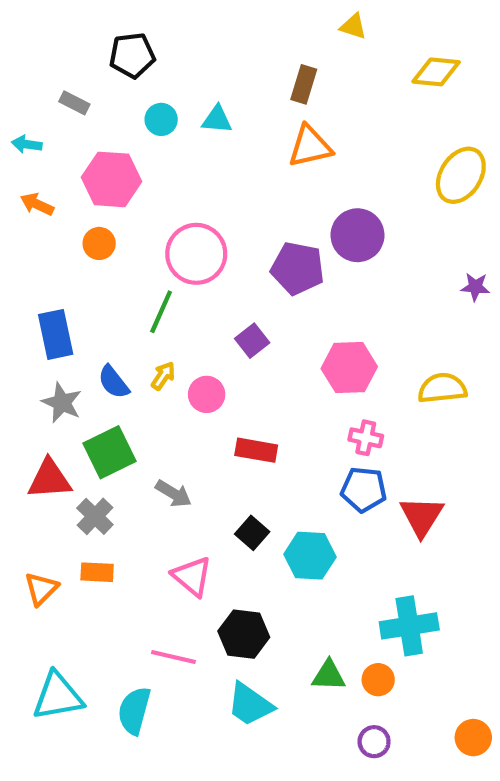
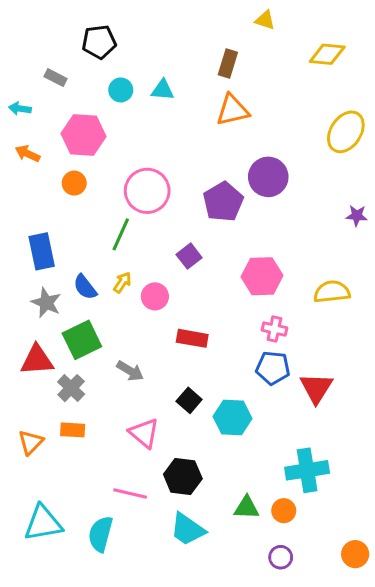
purple pentagon: (298, 268) -> (223, 202), turned 30

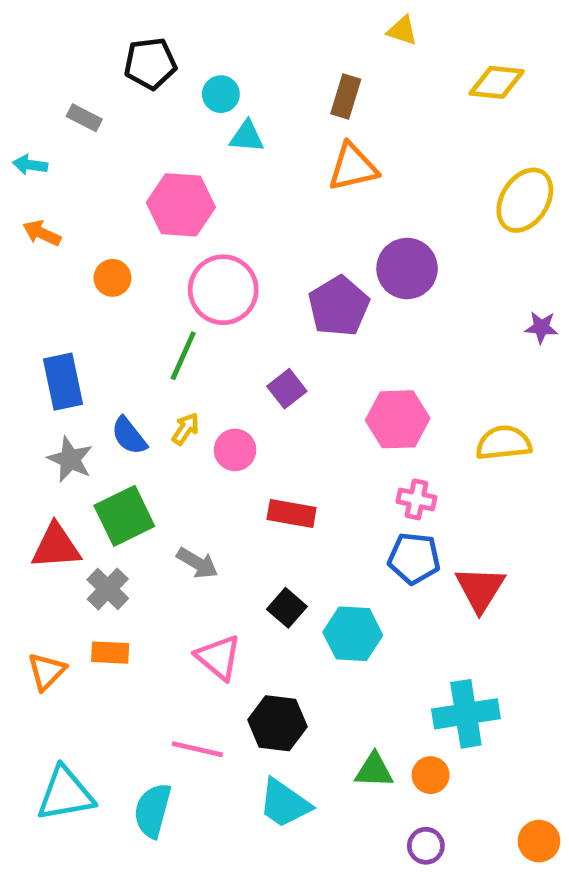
cyan circle: (121, 90) -> (221, 94), moved
pink hexagon: (83, 135) -> (181, 205), moved

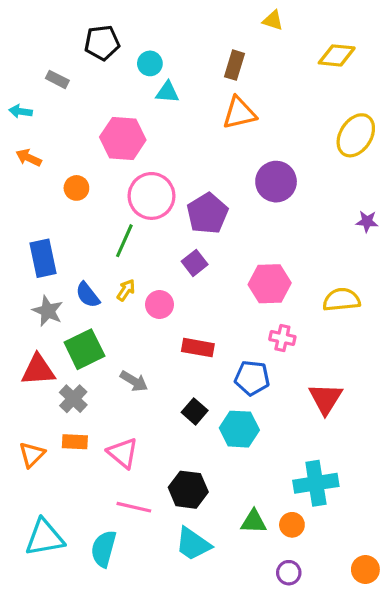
purple pentagon: (339, 306) -> (207, 214), moved
blue pentagon: (414, 558) -> (252, 378), moved
pink triangle: (219, 657) -> (123, 453), moved

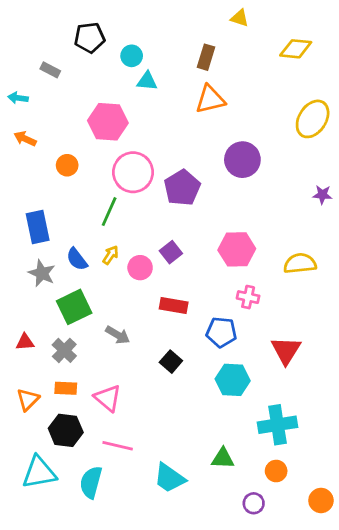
purple square: (195, 263) -> (171, 252), moved
red triangle: (38, 370) -> (25, 342), moved, size x0.6
cyan hexagon: (239, 429) -> (233, 380), moved
black hexagon: (188, 490) -> (66, 430), moved
orange circle: (292, 525) -> (276, 471), moved

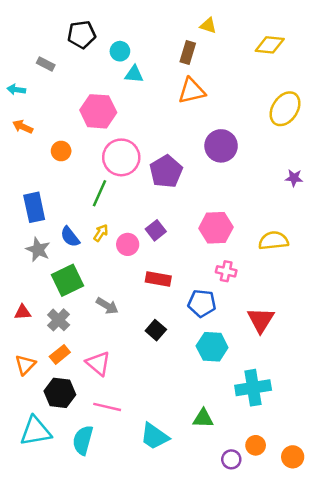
yellow triangle: (240, 18) -> (208, 26), moved
orange rectangle: (66, 388) -> (60, 354), turned -42
orange circle: (276, 471) -> (256, 445), moved

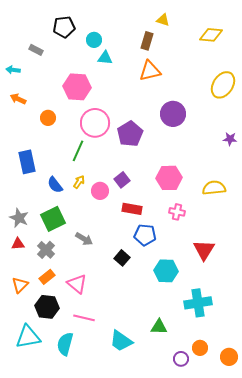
gray star: (38, 250) -> (19, 218), moved
red rectangle: (158, 279) -> (132, 209), moved
blue pentagon: (202, 303) -> (145, 235), moved

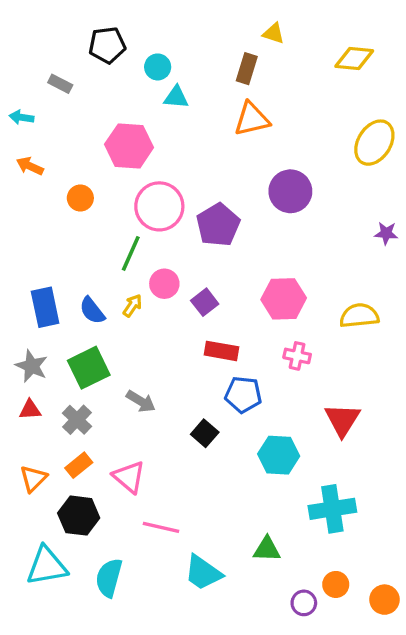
blue rectangle: (27, 162) -> (45, 307), moved
pink circle: (100, 191) -> (164, 284), moved
pink line: (84, 318) -> (161, 527), moved

